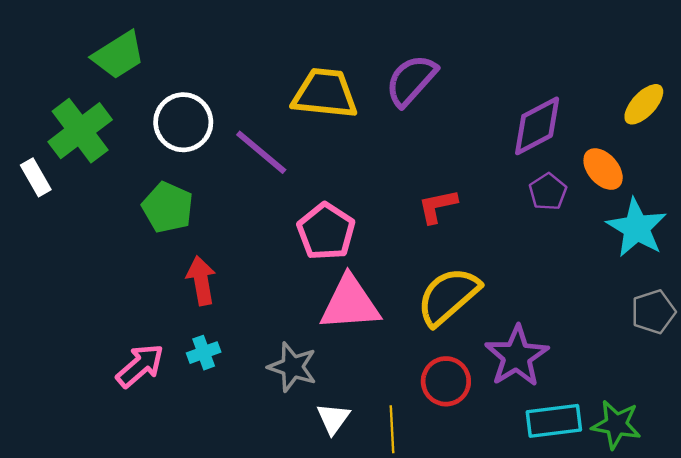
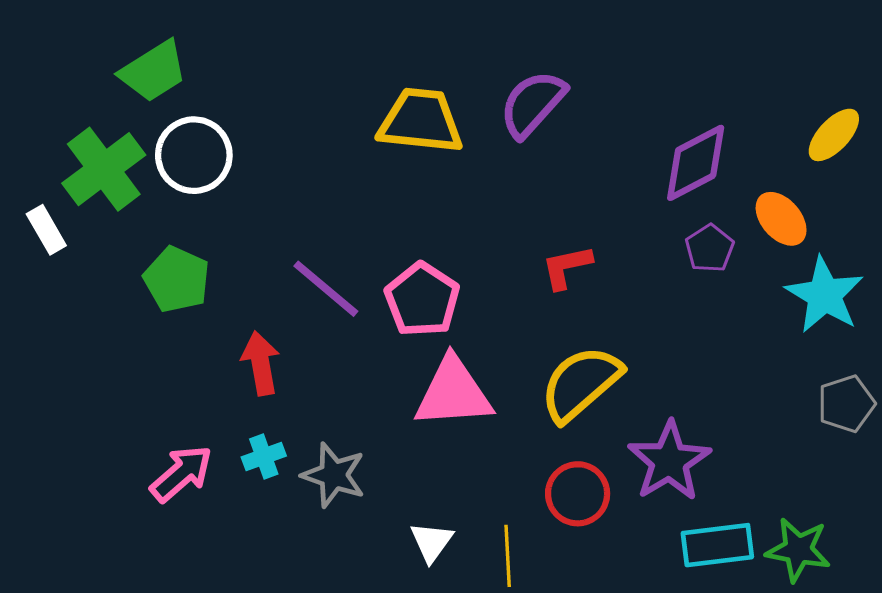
white circle: (183, 122) -> (194, 155), moved
purple line: (261, 152) -> (326, 289), moved
green pentagon: (168, 207) -> (177, 279), moved
gray star: (292, 367) -> (334, 475), moved

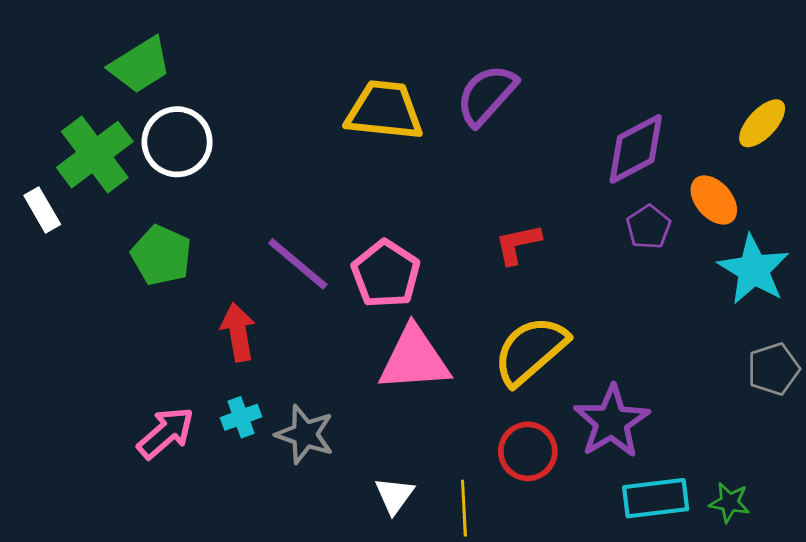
green star: (798, 550) -> (729, 502), size x0.7

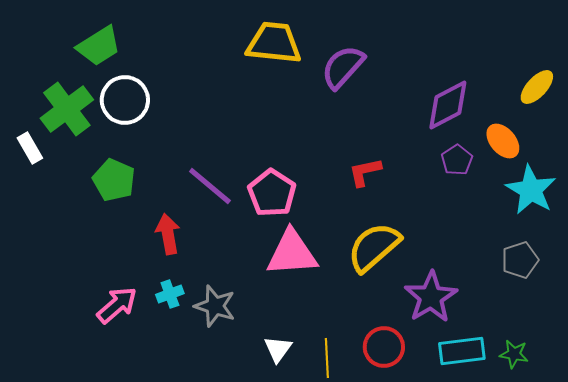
yellow trapezoid: (384, 111) -> (274, 43), moved
gray pentagon: (773, 369) -> (520, 260), moved
red circle: (528, 451) -> (384, 347), moved

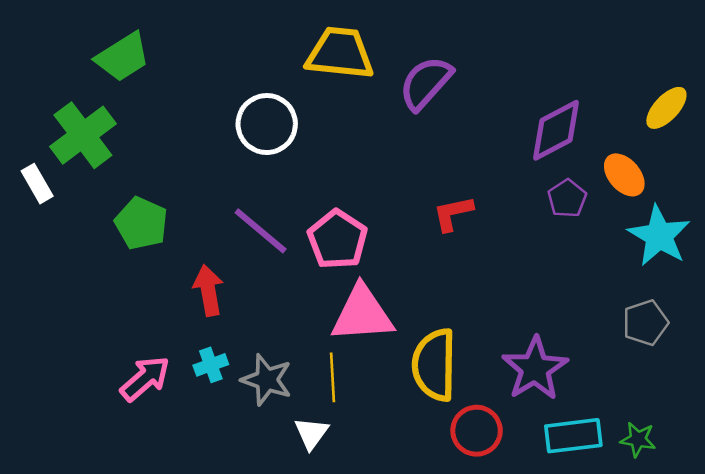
white circle: (125, 100) -> (267, 124), moved
yellow semicircle: (374, 247) -> (434, 365), moved, turned -48
white triangle: (278, 349) -> (311, 433), moved
yellow line: (327, 358) -> (333, 377), moved

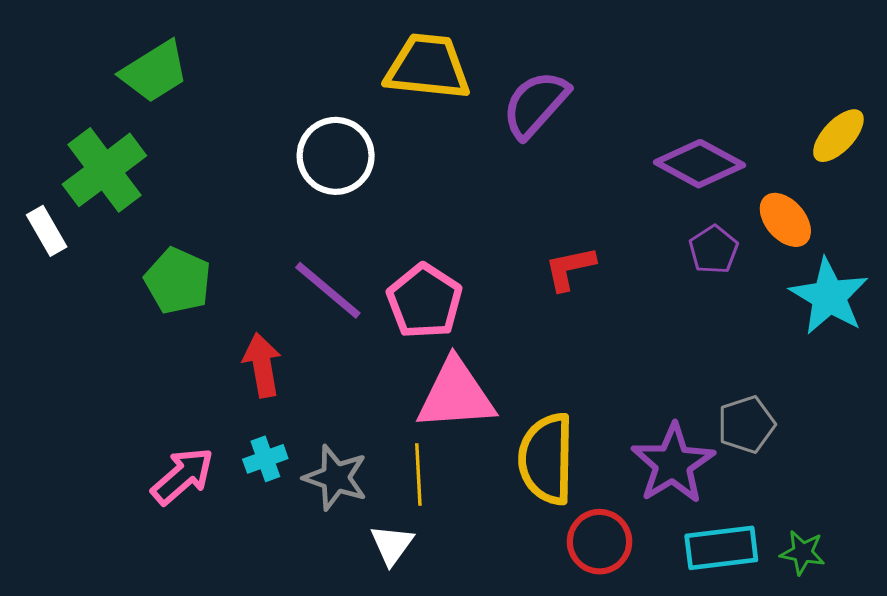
purple diamond: (556, 130) -> (699, 164), turned 56
gray pentagon: (645, 323) -> (746, 424), moved

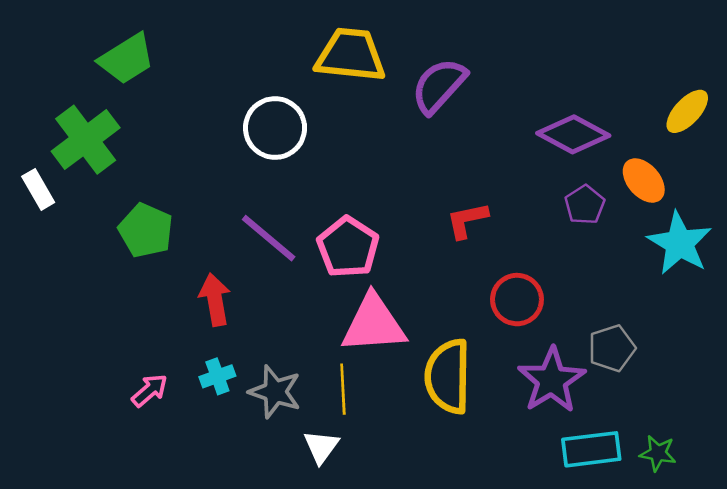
pink arrow: (183, 476) -> (150, 390), size x0.7
red circle: (600, 542) -> (517, 300), moved

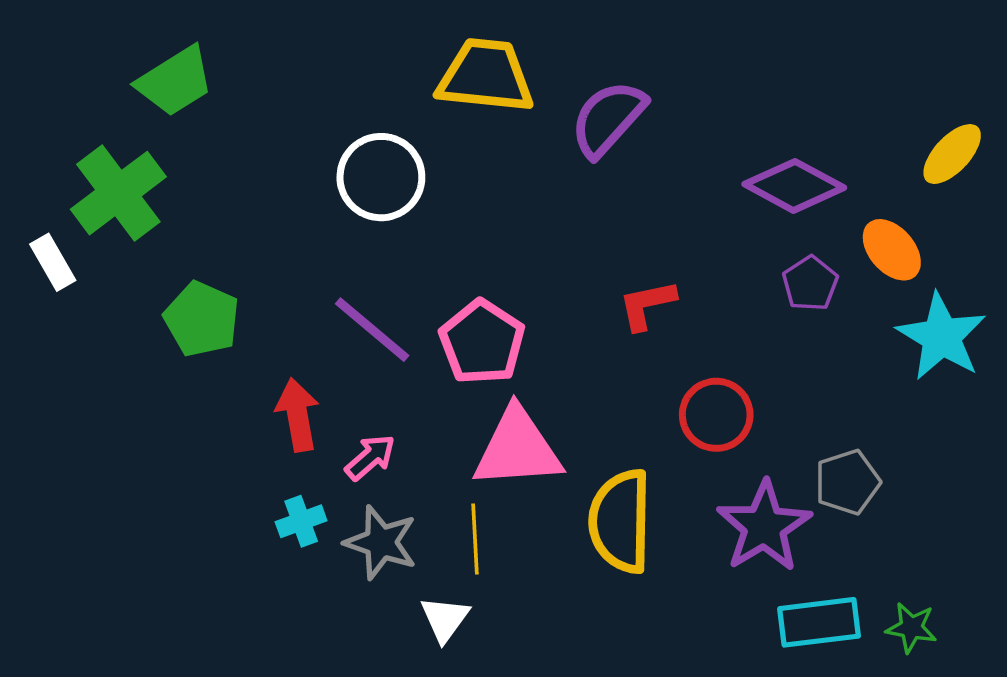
pink arrow: (150, 390) -> (370, 457), moved

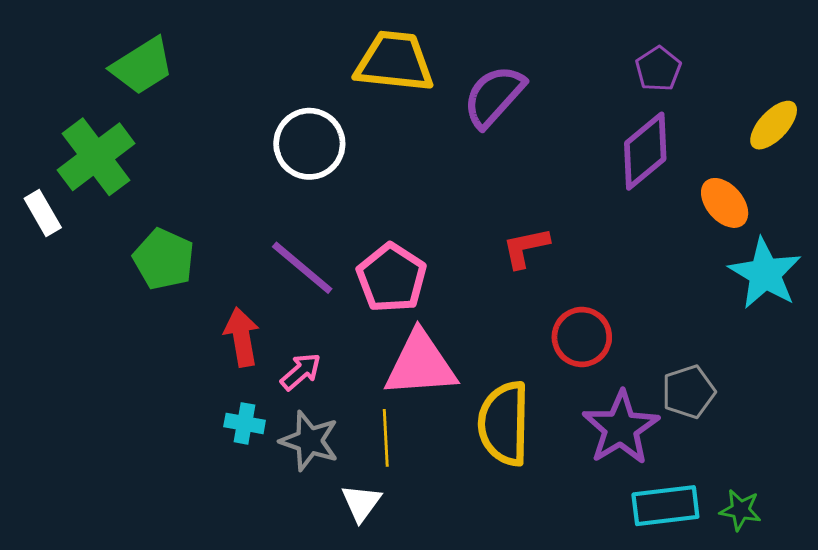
purple diamond: (794, 186) -> (645, 151), turned -68
purple pentagon: (810, 284) -> (658, 69), moved
cyan cross: (301, 521) -> (245, 423), turned 30

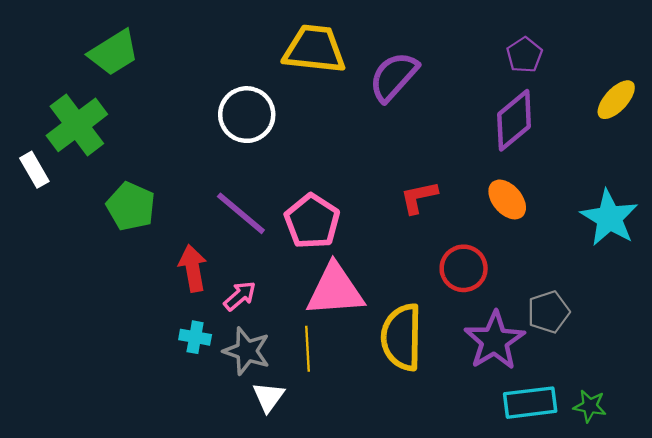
orange ellipse: (725, 203) -> (507, 199), moved
white triangle: (361, 503) -> (269, 397), moved

